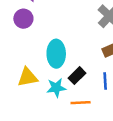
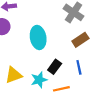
cyan ellipse: (56, 54) -> (38, 37), moved

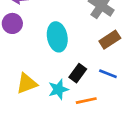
blue line: (79, 67) -> (108, 74), turned -56

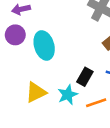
cyan ellipse: (57, 37) -> (44, 45), moved

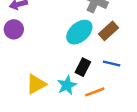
cyan ellipse: (44, 45) -> (79, 32), moved, turned 68

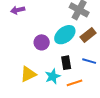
purple circle: (14, 29) -> (42, 42), moved
black rectangle: (83, 67) -> (66, 63), turned -40

